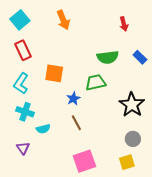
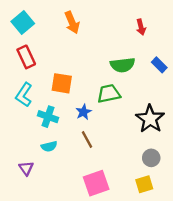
cyan cross: (25, 112) -> (48, 117), moved

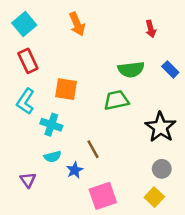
blue star: (84, 112) -> (75, 170), moved
yellow square: (144, 184) -> (154, 197), turned -30

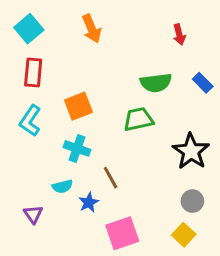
red rectangle: (28, 61) -> (33, 72), turned 30
orange square: (66, 89) -> (78, 106), turned -30
cyan cross: (51, 125) -> (77, 148), moved

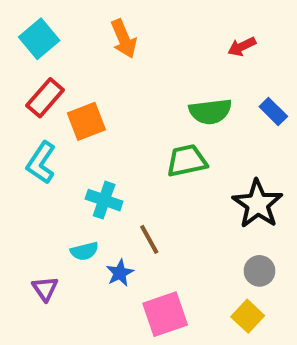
red arrow: (179, 34) -> (242, 47), turned 78
red rectangle: (33, 72) -> (45, 98), turned 36
orange square: (78, 106) -> (86, 121), moved

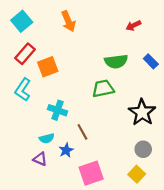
purple triangle: (45, 289) -> (40, 159), moved, turned -32

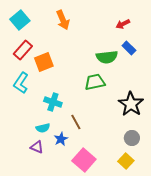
blue rectangle: (151, 61) -> (129, 48), moved
pink square: (91, 173) -> (84, 160), turned -30

